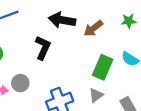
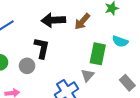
gray circle: (20, 83) -> (27, 66), moved
gray triangle: (96, 95) -> (88, 75), moved

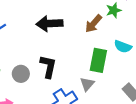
brown arrow: (82, 21) -> (93, 24), moved
black L-shape: (42, 48) -> (48, 67), moved

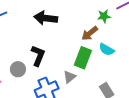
brown arrow: (93, 24) -> (90, 33), moved
gray circle: (21, 74) -> (18, 69), moved

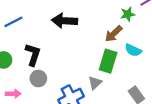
black L-shape: (38, 56) -> (33, 55), moved

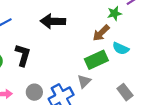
green rectangle: (108, 61) -> (96, 60), turned 50
gray circle: (38, 78) -> (34, 92), moved

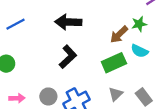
green star: (114, 13) -> (139, 24), moved
black L-shape: (23, 55) -> (68, 57), moved, turned 30
gray triangle: (84, 81) -> (116, 94), moved

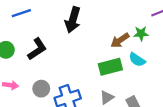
black arrow: (68, 22) -> (73, 20), turned -85
black L-shape: (68, 57) -> (37, 49), moved

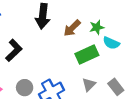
green star: (141, 33) -> (97, 27), moved
brown arrow: (120, 40) -> (72, 28), moved

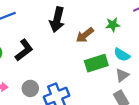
green star: (97, 27) -> (113, 25), moved
gray triangle: (89, 84) -> (122, 75), moved

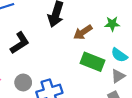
green rectangle: (96, 63) -> (92, 62), turned 35

